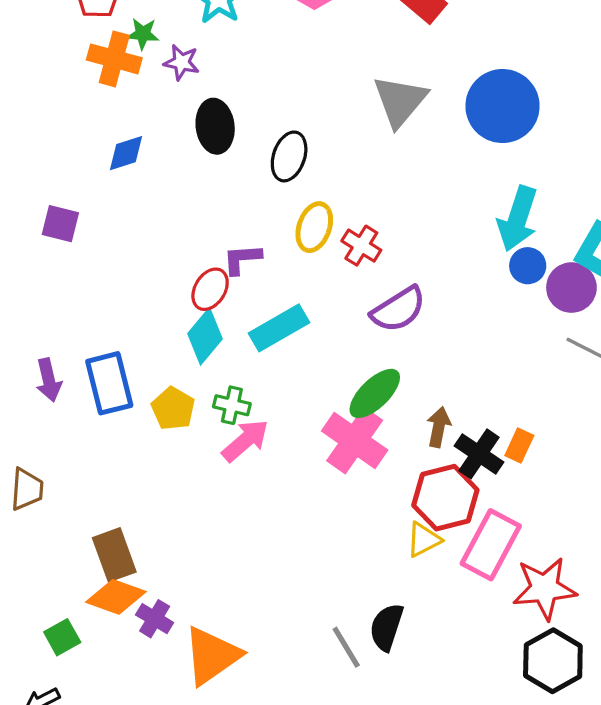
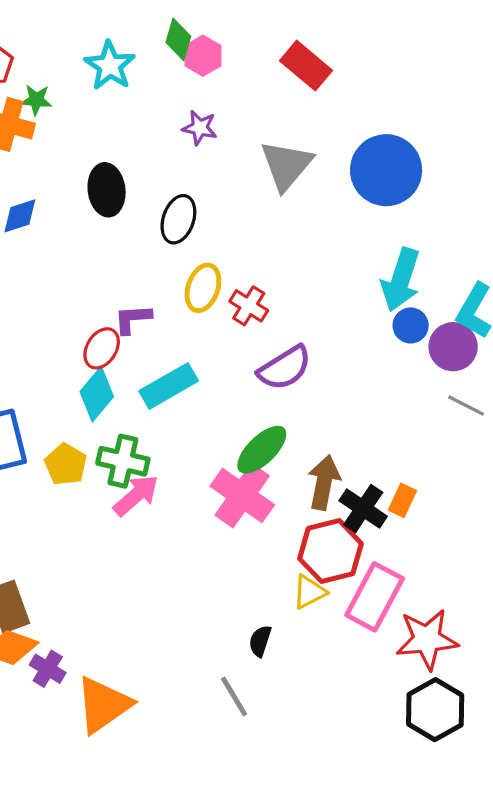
purple star: (181, 62) -> (200, 128), moved
green cross: (232, 405) -> (123, 461), size x1.4
brown arrow: (439, 427) -> (324, 482), size x1.4
black semicircle: (387, 627) -> (260, 641), moved, size x0.7

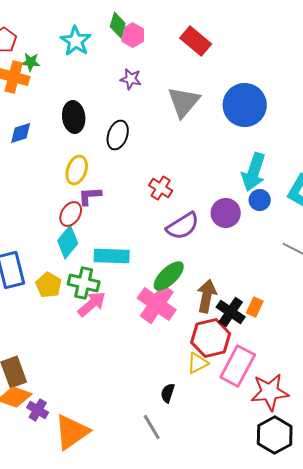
yellow ellipse: (203, 288) -> (77, 170), moved
purple circle: (453, 347) -> (226, 213), moved
cyan rectangle: (169, 386) -> (112, 256), moved, turned 32

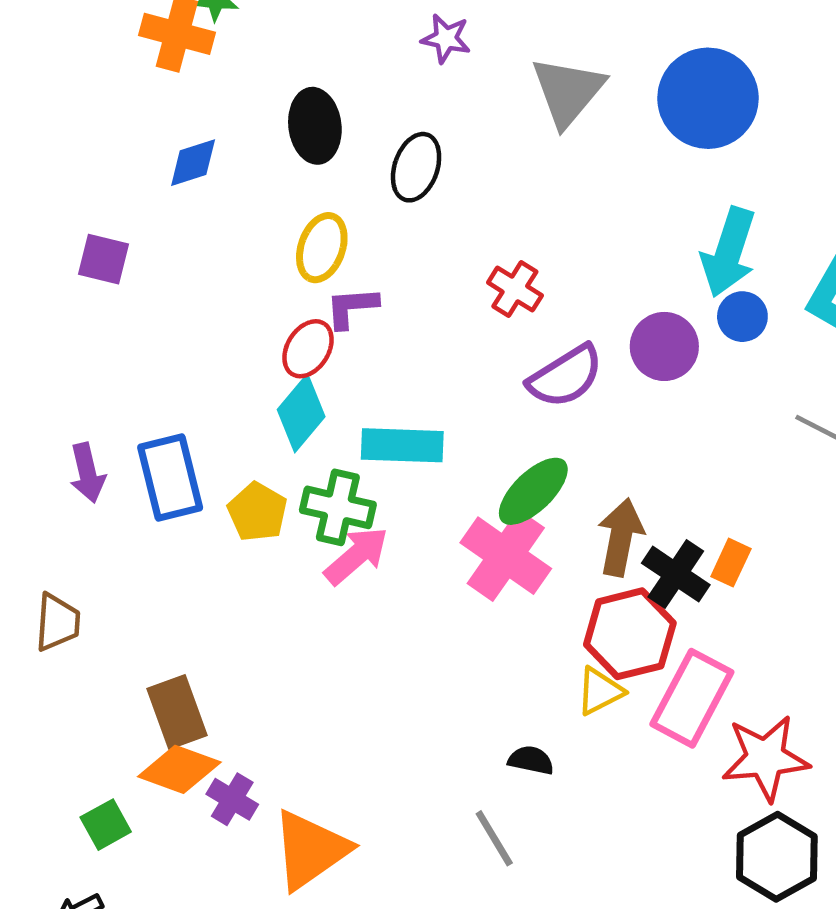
black semicircle: (168, 393) -> (531, 760), turned 84

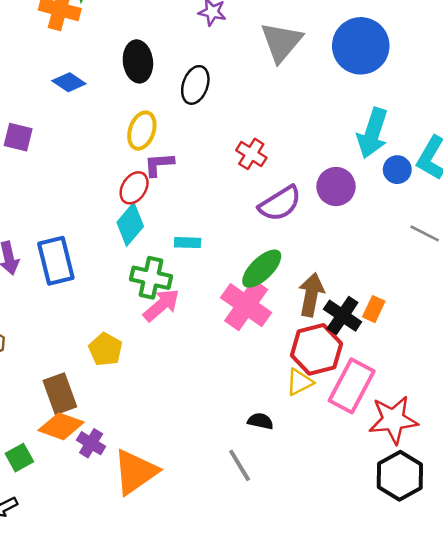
blue diamond: (193, 163) -> (69, 82), turned 52
blue circle: (742, 317) -> (397, 170), moved
cyan rectangle: (402, 445) -> (187, 243), size x0.6
yellow pentagon: (257, 512) -> (105, 349), moved

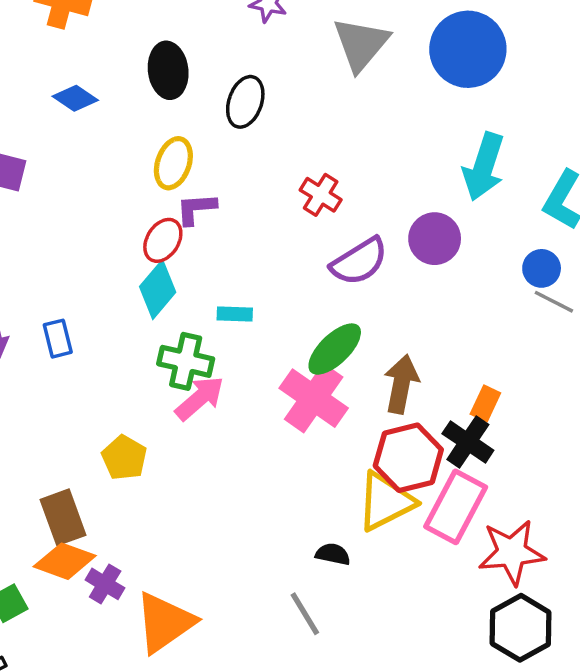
blue circle: (397, 170) -> (542, 268), moved
blue rectangle: (56, 261) -> (58, 339), size x0.6
black cross: (343, 316) -> (468, 442), moved
yellow triangle: (300, 382) -> (386, 502), size x1.6

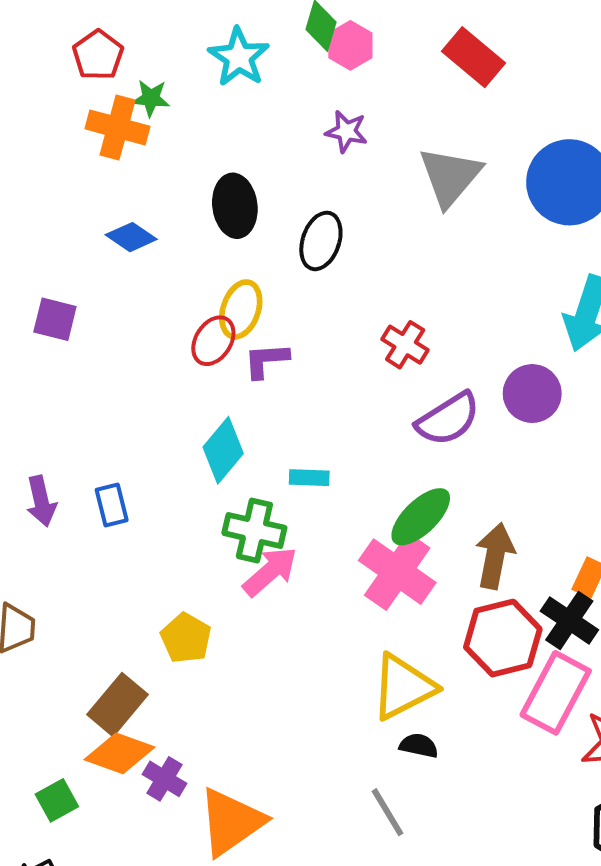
red ellipse: (163, 240) -> (213, 341), moved
yellow triangle: (386, 502) -> (403, 687), moved
brown rectangle: (63, 517) -> (118, 705), turned 60

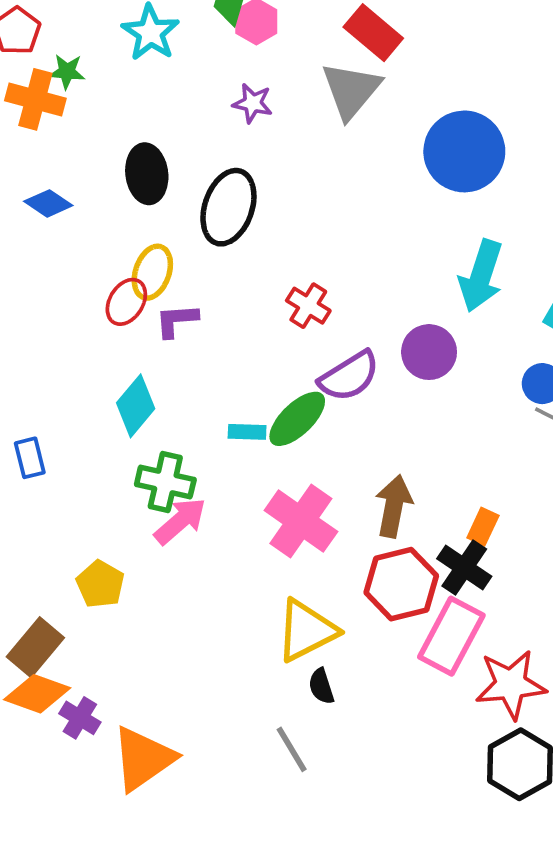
gray triangle: (450, 176) -> (351, 90), moved
black ellipse: (321, 241) -> (228, 207), size x1.4
cyan rectangle: (309, 478) -> (247, 432), moved
green ellipse: (421, 517) -> (297, 419), moved
black semicircle: (419, 746) -> (321, 686), turned -120

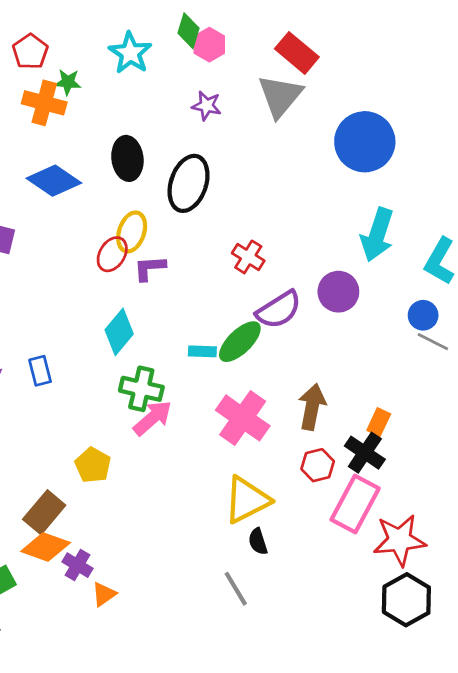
blue diamond: (48, 203) -> (54, 181), size x1.5
red hexagon: (401, 584) -> (318, 465), size x0.6
orange triangle: (143, 759) -> (104, 594), moved, size x0.5

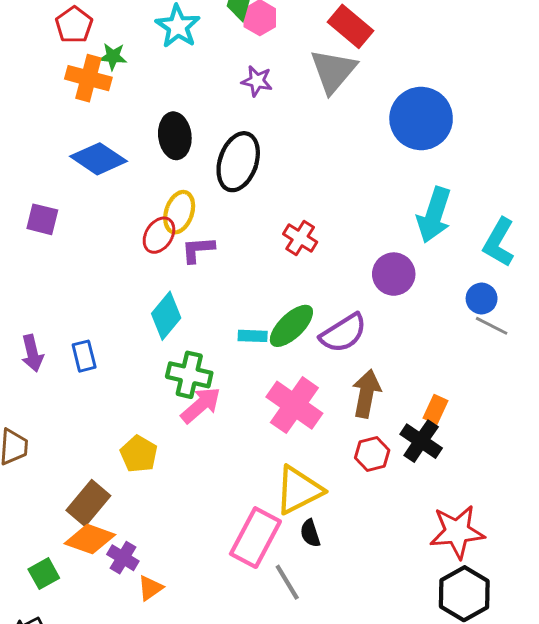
purple semicircle: (279, 310) -> (343, 333), moved
pink rectangle: (355, 504) -> (255, 538), moved

